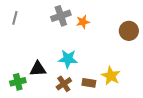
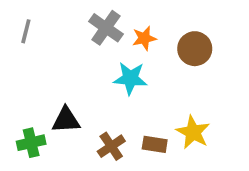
gray cross: (61, 16) -> (106, 28), turned -36
brown circle: (129, 31) -> (195, 49), moved
cyan star: (68, 59) -> (130, 78), moved

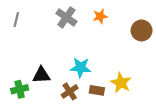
orange star: (144, 38) -> (100, 16), moved
brown circle: (195, 49) -> (142, 30), moved
cyan star: (130, 78) -> (81, 67), moved

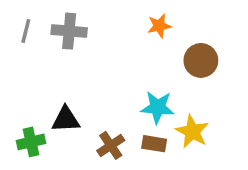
gray cross: (66, 17) -> (69, 31), moved, turned -30
brown circle: (142, 30) -> (201, 60), moved
cyan star: (81, 67) -> (158, 107), moved

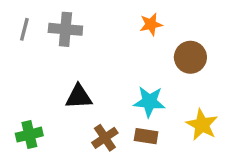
black triangle: (66, 119) -> (79, 97), moved
yellow star: (192, 132) -> (202, 125), moved

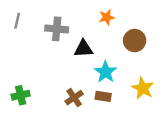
gray cross: (65, 29) -> (57, 29), moved
black triangle: (79, 97) -> (83, 49), moved
cyan star: (149, 102) -> (106, 72), turned 30

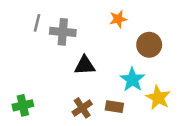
gray line: (17, 21) -> (37, 23), moved
black triangle: (83, 49) -> (85, 65), moved
cyan star: (106, 72) -> (132, 80), moved

